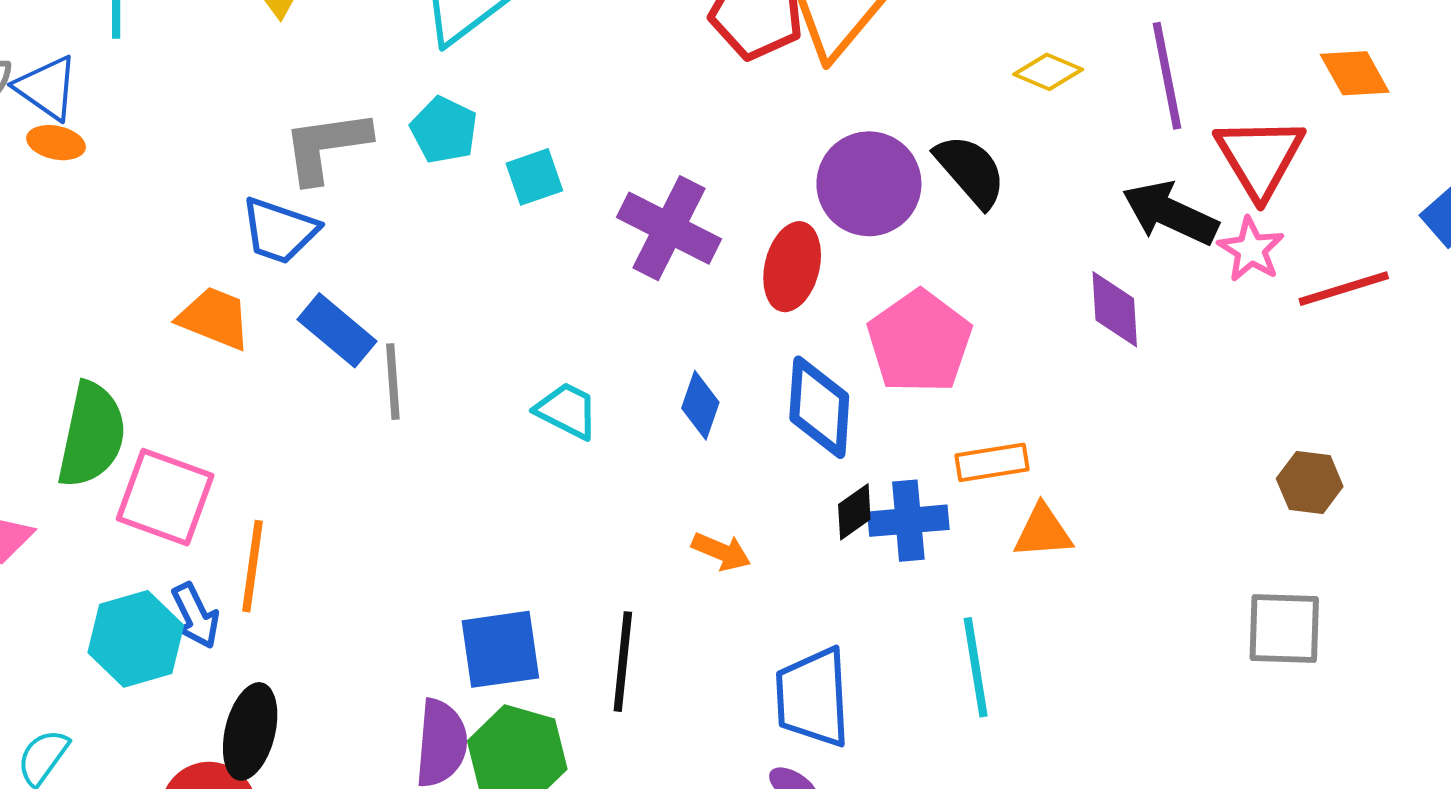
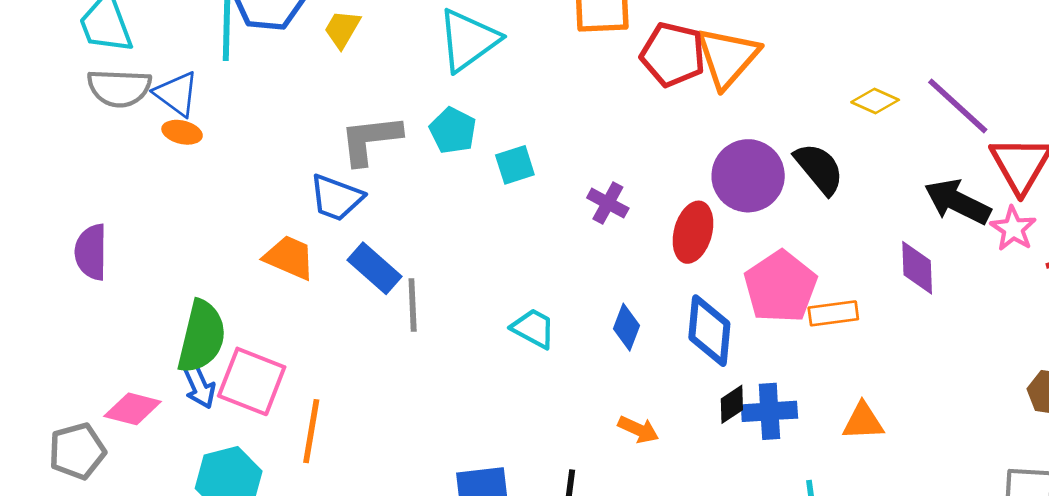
purple line: (1167, 76) -> (958, 106), turned -38
purple cross: (669, 228) -> (608, 203), size x0.6
orange rectangle: (992, 462) -> (833, 313), moved
blue arrow: (195, 616) -> (199, 386), moved

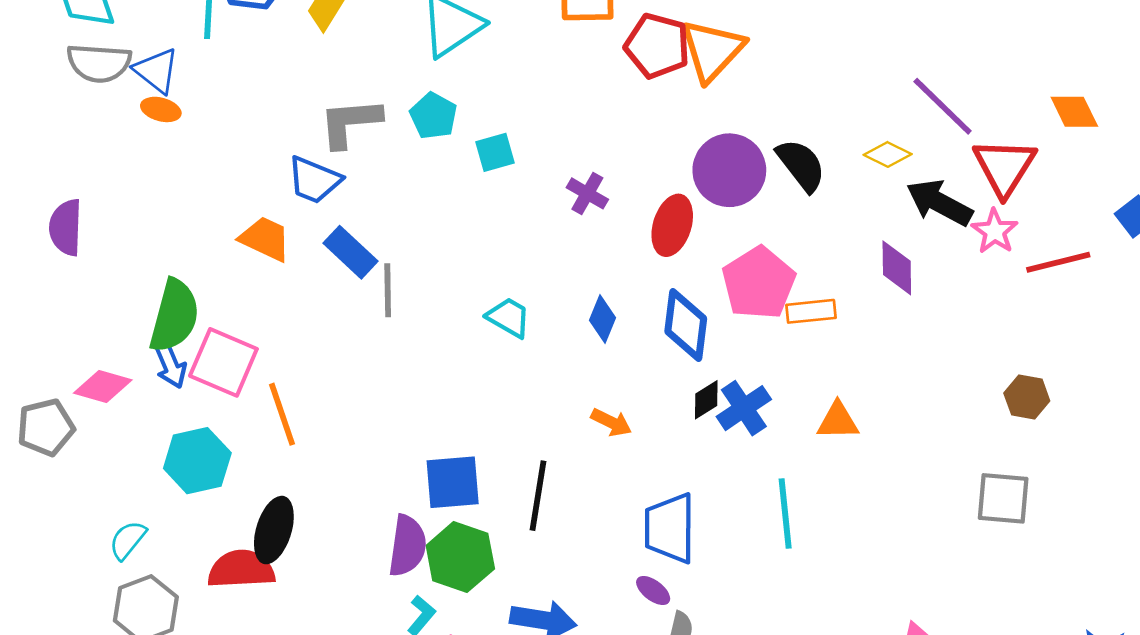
yellow diamond: (875, 101) -> (888, 154), moved
blue cross: (769, 411) -> (744, 408), turned -32
orange line: (311, 431) -> (282, 414), turned -30

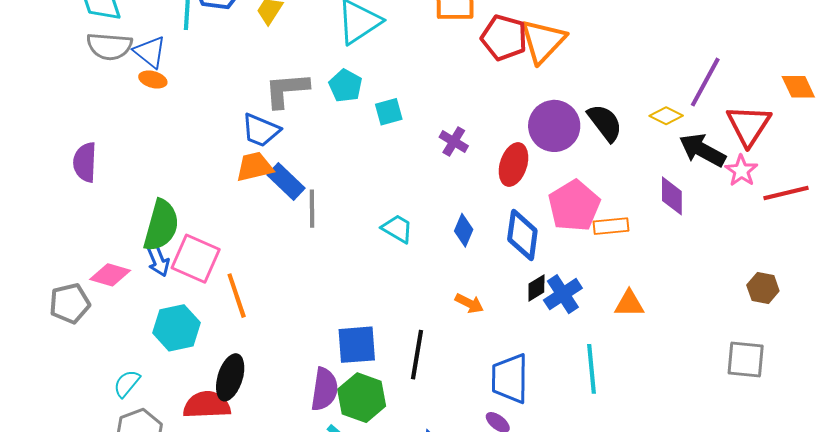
purple line: (943, 106) -> (705, 82), turned 74
orange trapezoid: (265, 239) -> (255, 167), moved, turned -39

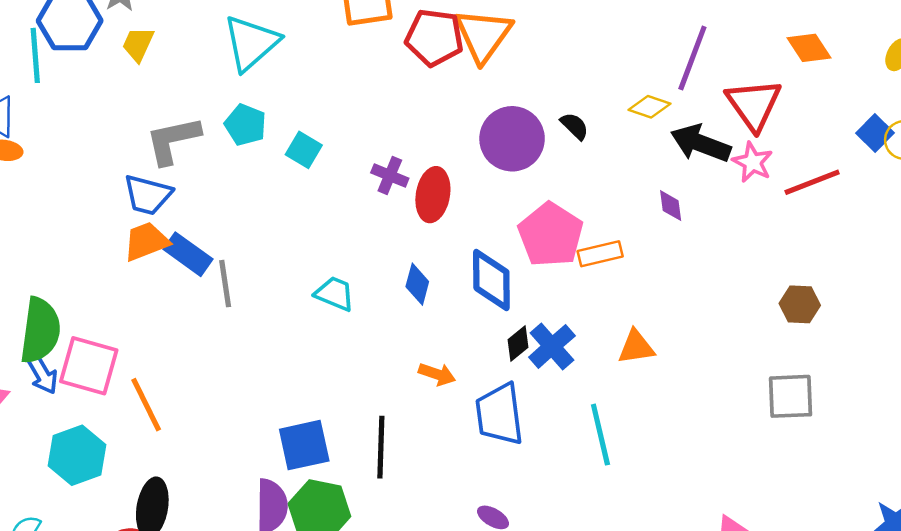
cyan square: (389, 112) -> (304, 150), turned -36
black semicircle: (605, 123) -> (575, 126), size x0.6
red ellipse: (513, 165) -> (433, 195), moved
purple diamond: (672, 196) -> (671, 206), size x0.7
blue trapezoid: (510, 379) -> (499, 414), moved

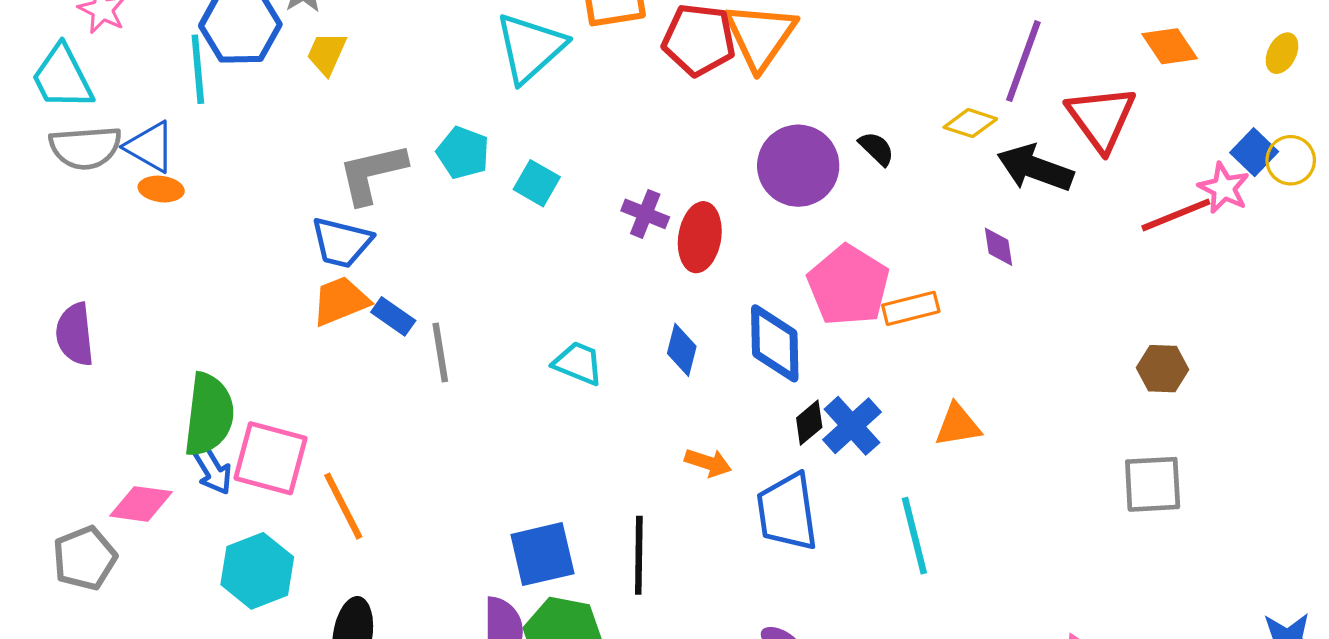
cyan triangle: (251, 43) -> (530, 48), moved
pink star: (753, 162) -> (1224, 188), moved
blue rectangle: (188, 254) -> (393, 316), size x0.7

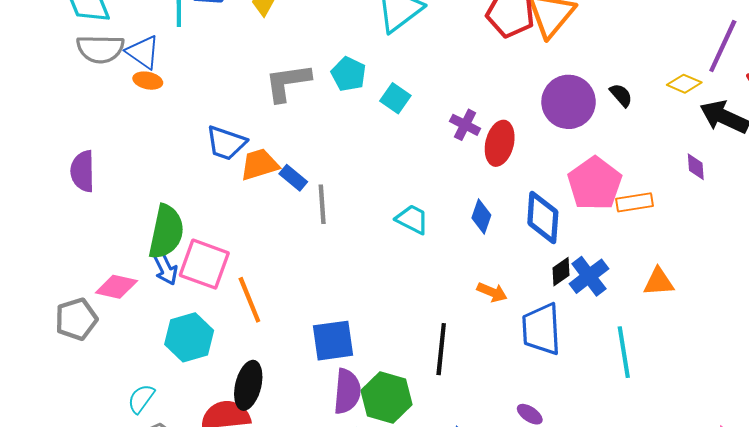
blue trapezoid: (342, 242) -> (226, 143), moved
blue square: (542, 554) -> (333, 341), moved

